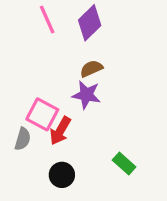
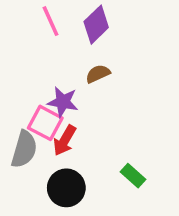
purple star: (86, 95) -> (63, 102), moved
gray semicircle: (23, 139) -> (24, 149), size x1.5
black circle: (62, 175) -> (66, 188), size x1.4

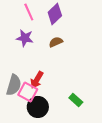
purple star: (63, 102) -> (25, 38), moved
pink square: (45, 123) -> (28, 92), moved

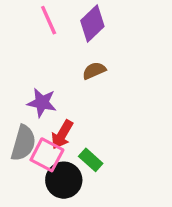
purple star: (25, 38) -> (42, 103), moved
green rectangle: (76, 100) -> (91, 160), moved

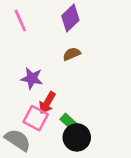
pink line: (49, 20) -> (20, 21), moved
gray semicircle: (23, 143) -> (18, 140), moved, turned -72
black circle: (64, 180) -> (77, 137), moved

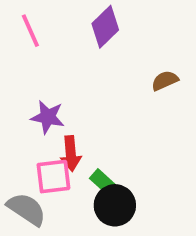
brown semicircle: (72, 54) -> (165, 81), moved
red arrow: (47, 103) -> (71, 153), turned -35
pink square: (36, 118) -> (53, 177), turned -35

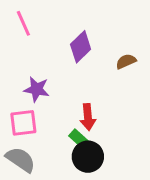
purple diamond: (105, 27) -> (81, 47), moved
red arrow: (71, 153) -> (88, 117), moved
pink square: (53, 177) -> (23, 123), moved

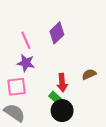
pink line: (23, 23) -> (26, 40), moved
brown semicircle: (126, 61) -> (89, 74), moved

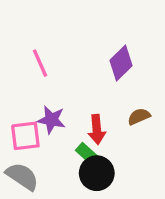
purple diamond: (57, 33) -> (121, 63), moved
purple star: (26, 63) -> (51, 120), moved

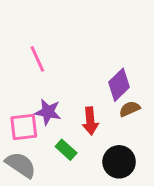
purple diamond: (121, 63) -> (119, 85), moved
green rectangle: (87, 154) -> (66, 150), moved
black circle: (97, 173) -> (119, 162), moved

